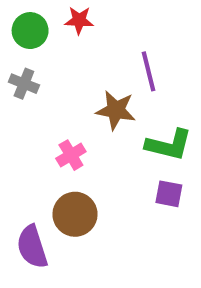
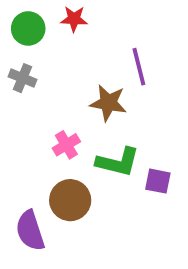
green L-shape: (169, 145) -> (118, 162), moved

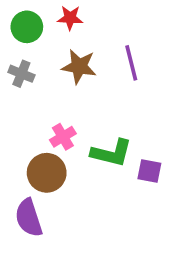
brown star: (108, 103) -> (79, 66), moved
brown circle: (70, 200) -> (47, 173), moved

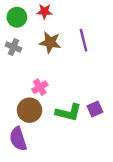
green L-shape: (112, 153) -> (69, 112), moved
purple square: (149, 171) -> (95, 109), turned -35

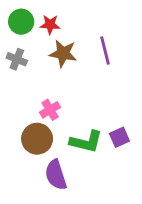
red star: (44, 11) -> (50, 25), moved
purple semicircle: (18, 139) -> (56, 175), moved

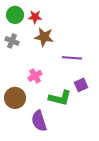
purple line: (105, 51) -> (72, 58), moved, turned -72
purple square: (119, 137) -> (81, 85), moved
brown circle: (37, 139) -> (15, 98), moved

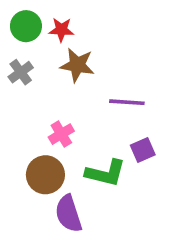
gray cross: (12, 41) -> (21, 72), turned 32
brown circle: (15, 98) -> (45, 175), moved

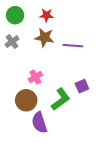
red star: (61, 30) -> (46, 15), moved
purple line: (127, 102) -> (73, 46), moved
green L-shape: (106, 173) -> (61, 99), turned -50

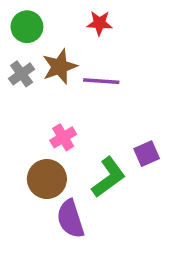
red star: (46, 15) -> (99, 23), moved
brown star: (44, 37) -> (60, 67), moved, turned -30
purple line: (73, 46) -> (101, 81), moved

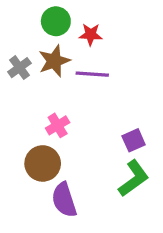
red star: (99, 23) -> (91, 34), moved
green circle: (27, 27) -> (56, 21), moved
green L-shape: (109, 177) -> (134, 178), moved

